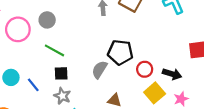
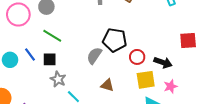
black square: (61, 73) -> (50, 59), moved
blue line: (33, 85) -> (30, 55), moved
yellow square: (155, 93) -> (146, 80), turned 30

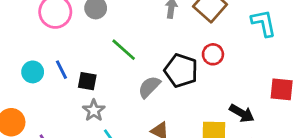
green line: (52, 36) -> (124, 50), moved
red circle: (137, 57) -> (213, 54), moved

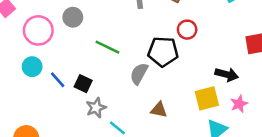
cyan circle: (33, 72) -> (32, 67), moved
black square: (87, 81) -> (83, 84), turned 30
gray star: (94, 110) -> (96, 108), turned 30

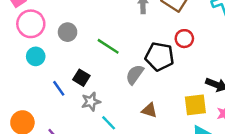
gray circle: (73, 17) -> (68, 32), moved
pink circle: (38, 30) -> (31, 24), moved
blue line: (58, 80) -> (59, 88), moved

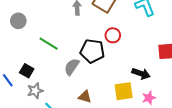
gray circle: (68, 32) -> (18, 21), moved

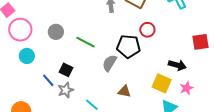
gray circle: (18, 21) -> (56, 32), moved
gray star: (35, 91) -> (66, 90), moved
yellow square: (124, 91) -> (162, 83), turned 36

